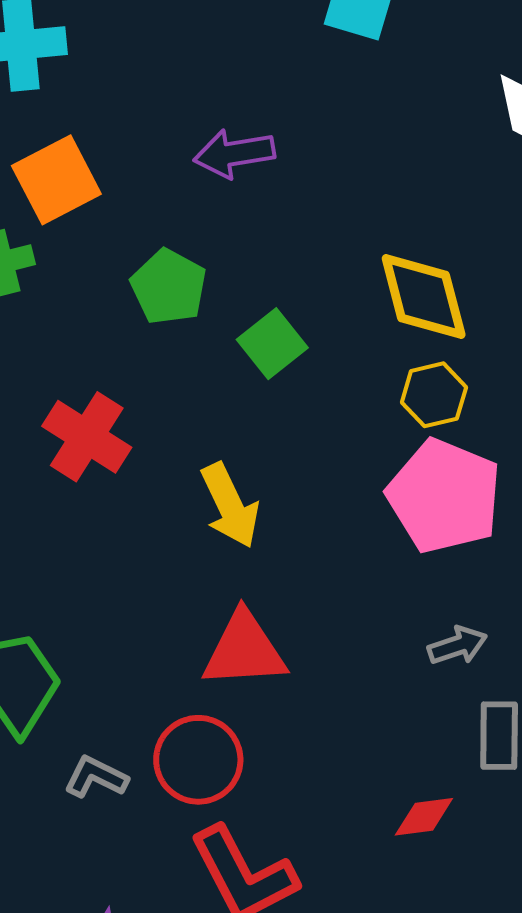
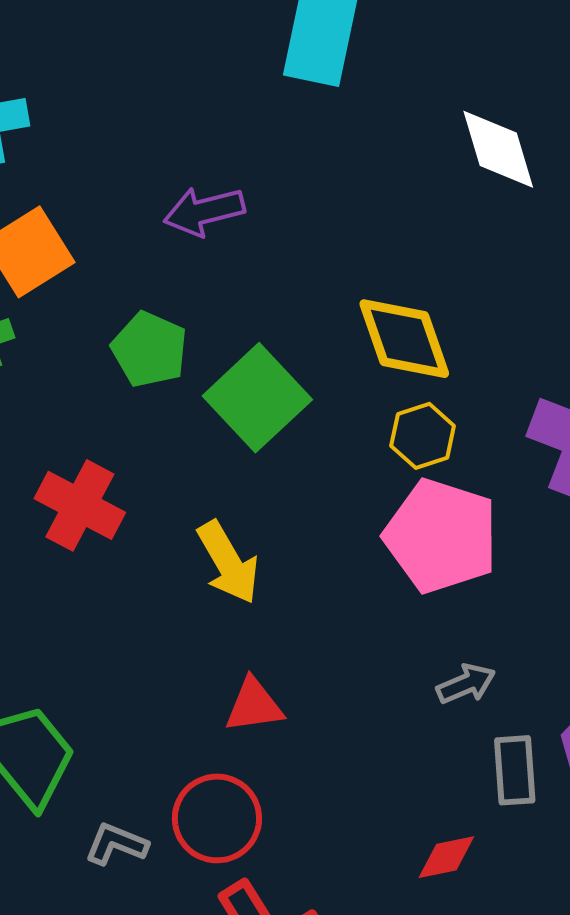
green square: (272, 344) -> (257, 398), size x1.5
red triangle: (244, 650) -> (254, 705), size x0.7

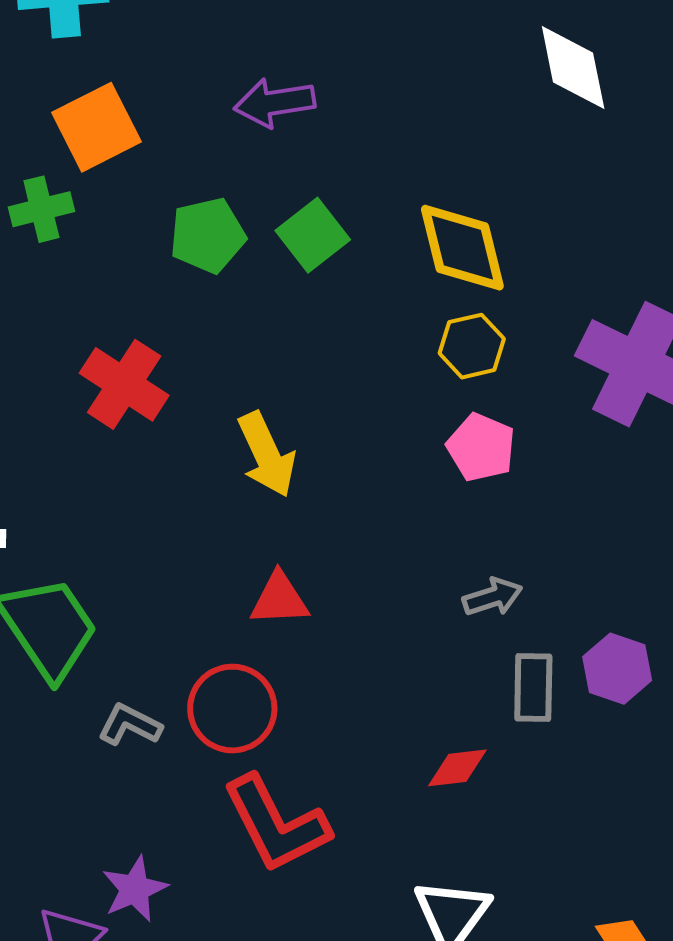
green pentagon: (150, 349) -> (208, 235), turned 30
green square: (257, 398) -> (313, 235), moved, size x0.7
pink pentagon: (441, 536) -> (481, 447), size x0.6

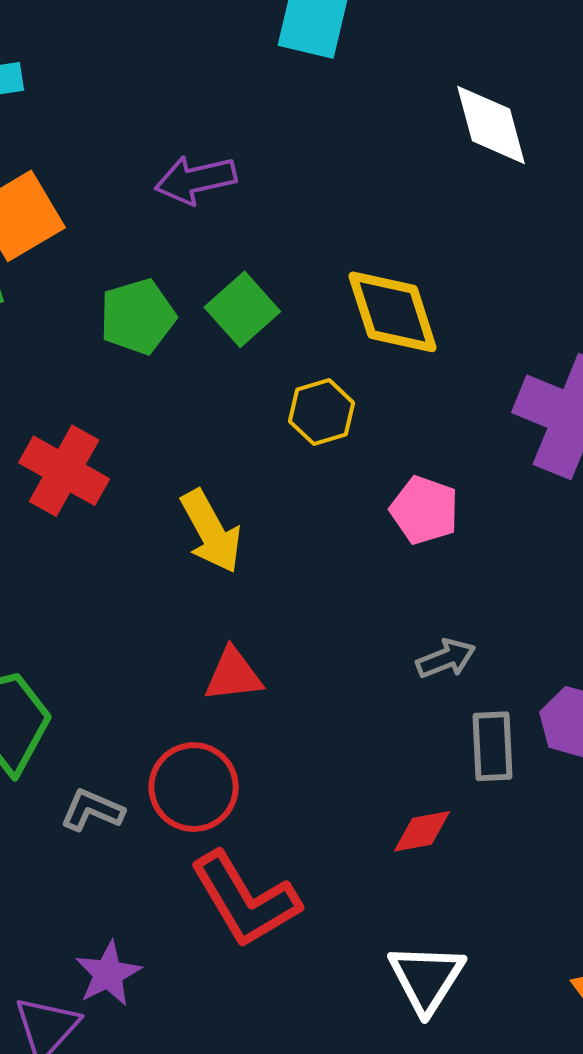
yellow hexagon: (472, 346) -> (322, 412), moved

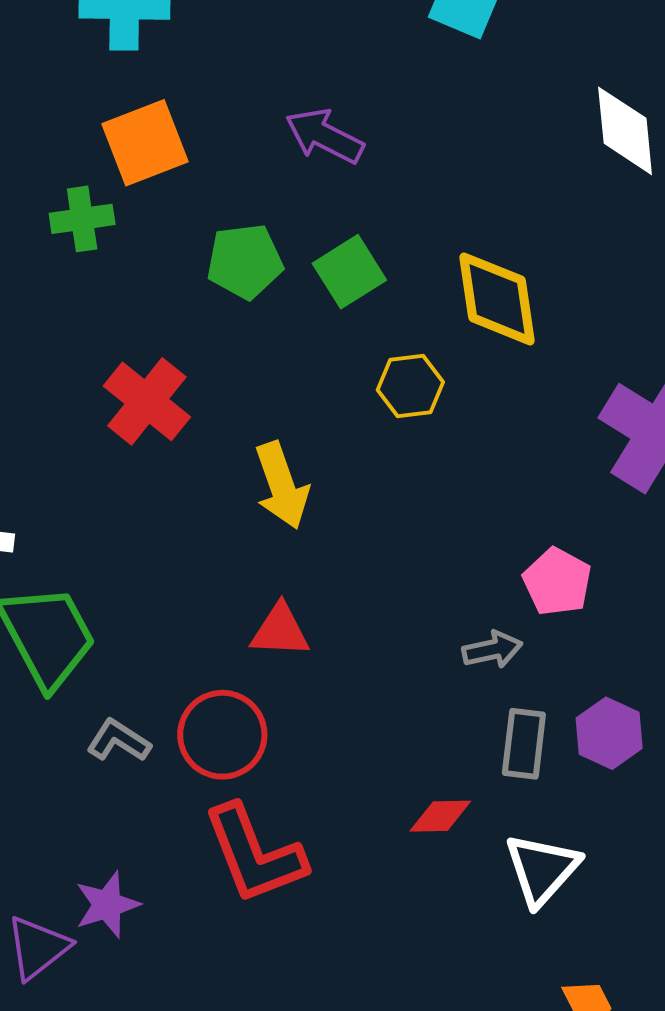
purple arrow: (196, 180) -> (325, 136), turned 30
pink pentagon: (424, 510) -> (557, 582), moved
white triangle: (426, 978) -> (542, 869), moved

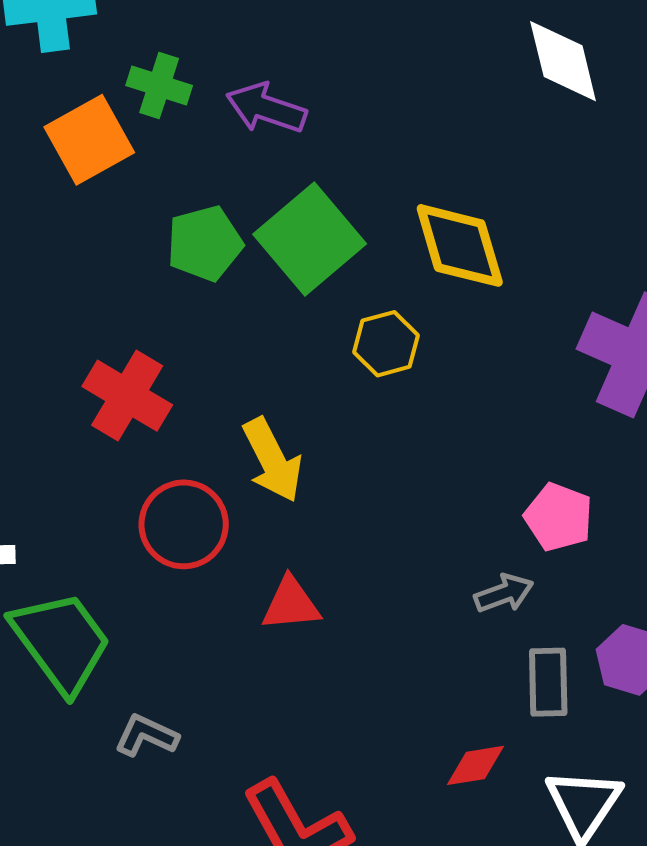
green cross: (82, 219) -> (159, 86), moved, turned 34
green square: (349, 272) -> (310, 239), size x1.5
red circle: (222, 735) -> (184, 524), moved

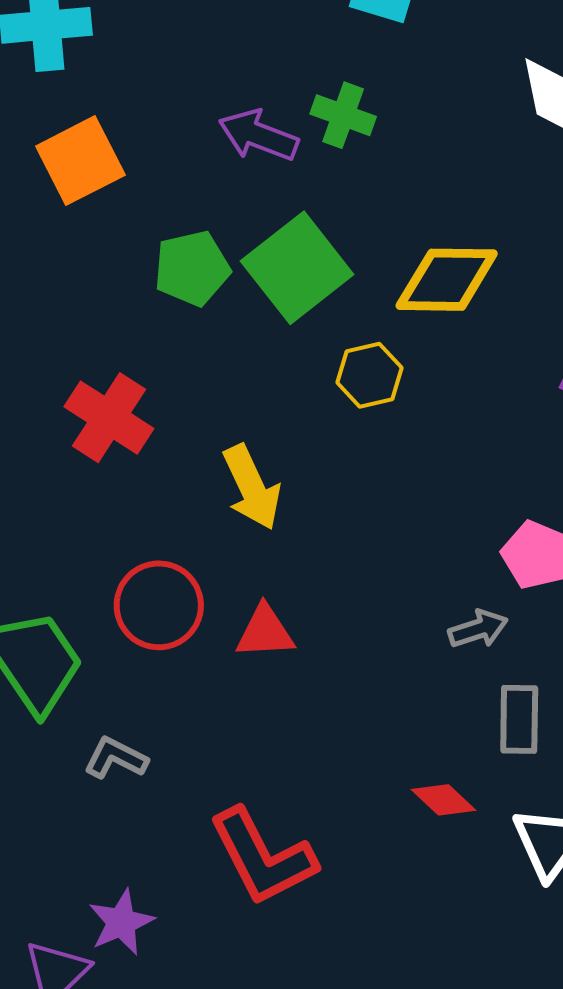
green cross: (159, 86) -> (343, 115), moved
yellow diamond: (460, 245) -> (447, 280), turned -75
red circle: (184, 524) -> (159, 605), moved
red diamond: (475, 765) -> (443, 800), turned 50

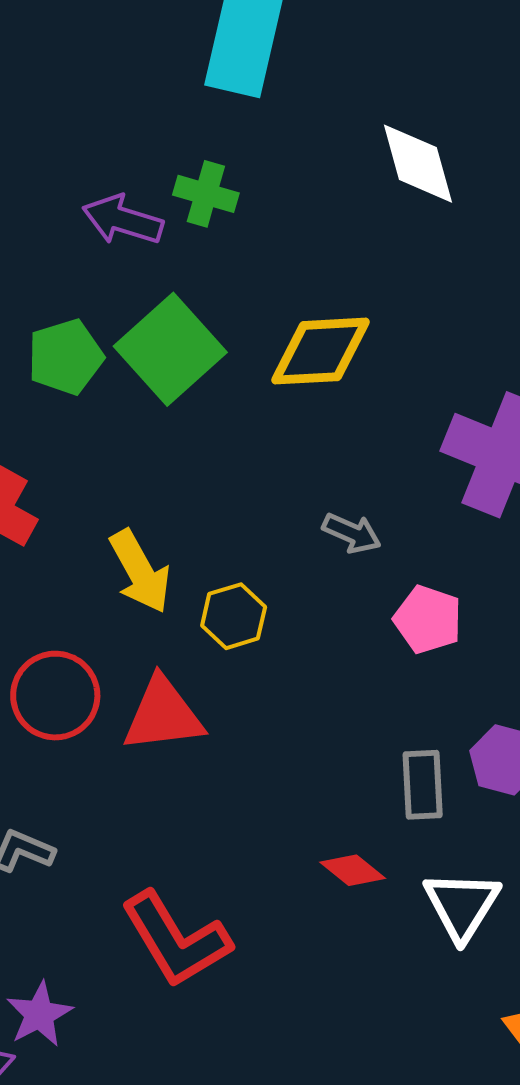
yellow hexagon: (370, 375) -> (234, 616), moved
gray arrow: (478, 629) -> (352, 533), moved, turned 46
red triangle: (265, 632) -> (163, 715), size x1.4

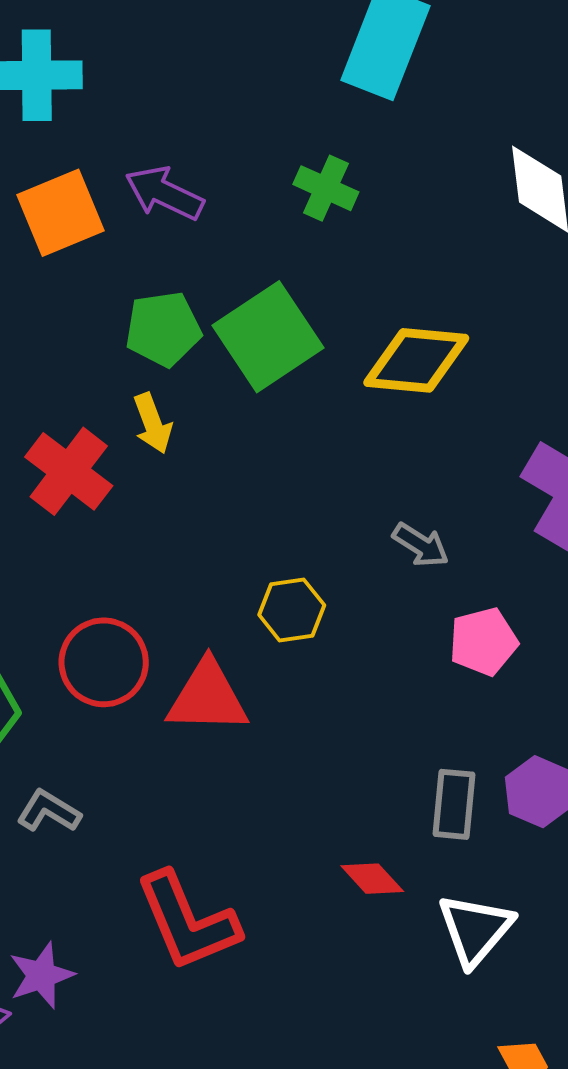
purple arrow: (123, 220) -> (164, 193), moved
yellow arrow: (140, 571) -> (153, 423), moved, size x0.7
pink pentagon: (428, 619) -> (483, 642), turned 30

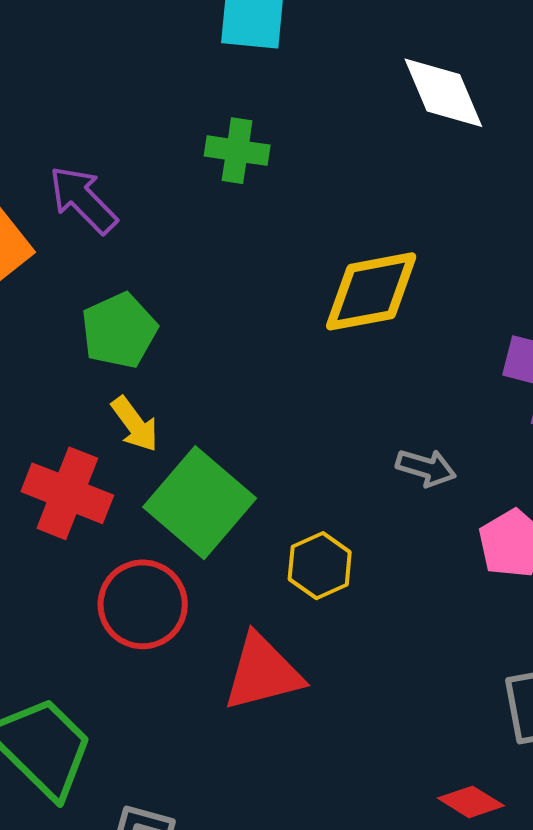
purple arrow: (164, 193) -> (83, 200), turned 36
green square: (268, 337) -> (200, 503), moved
red circle: (104, 662) -> (143, 604), moved

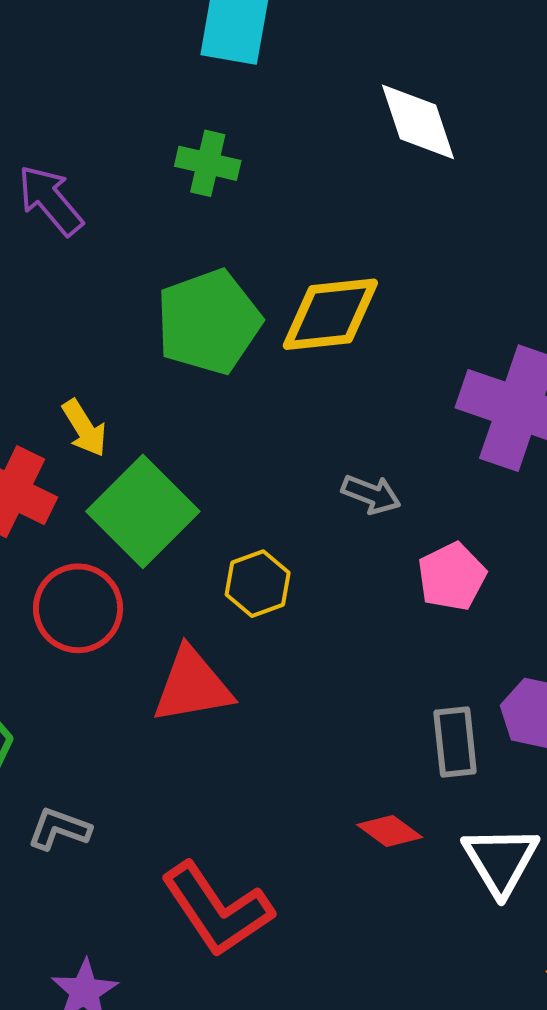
green pentagon: (119, 331) -> (209, 322), moved, size x1.4

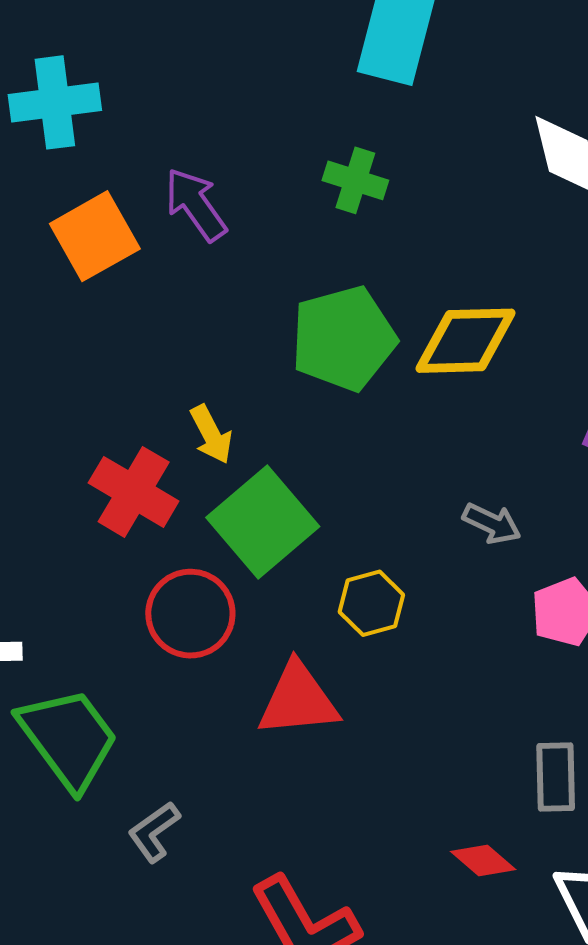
gray L-shape: (59, 829) -> (154, 832), turned -60

